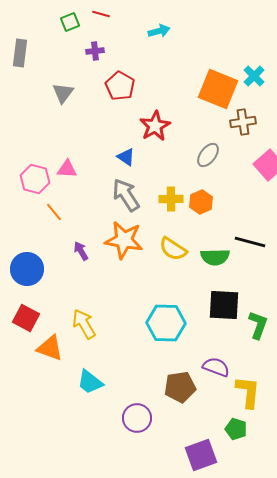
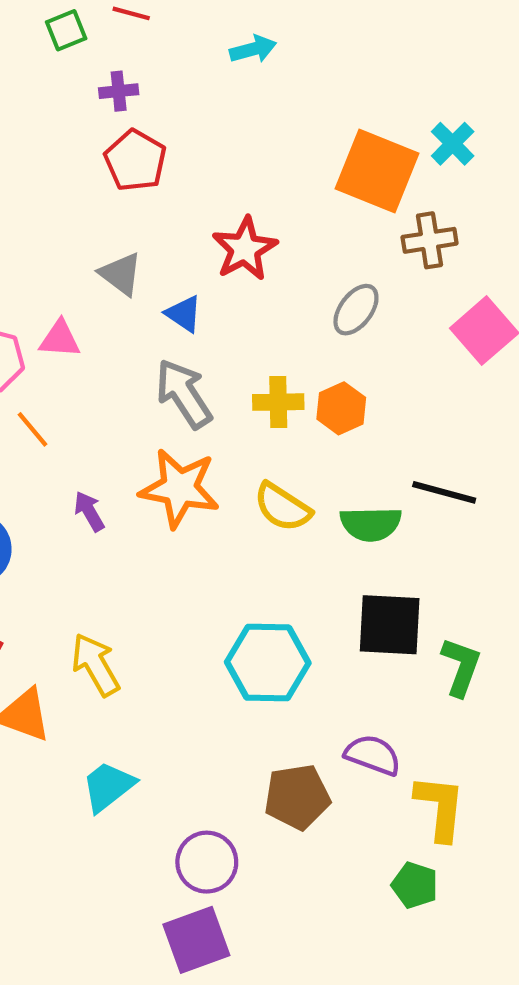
red pentagon: (120, 86) -> (135, 160), moved
gray triangle: (63, 93) -> (121, 274), moved, turned -30
cyan trapezoid: (90, 382) -> (108, 786), turned 104
purple square: (201, 455) -> (196, 940), moved

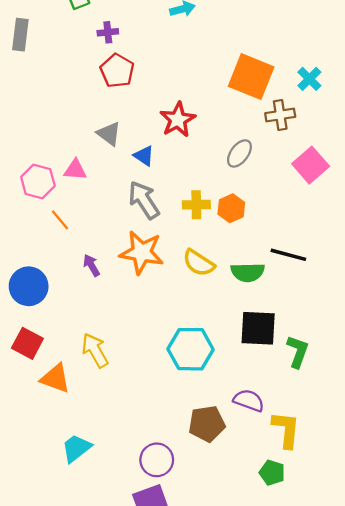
cyan cross: (453, 144) -> (309, 79), moved
cyan trapezoid: (108, 786) -> (76, 448), moved

